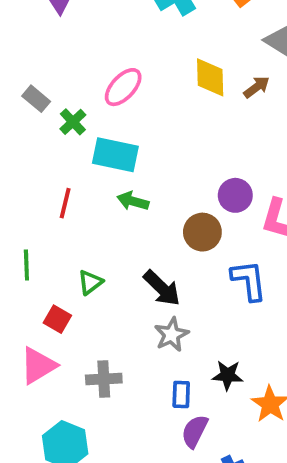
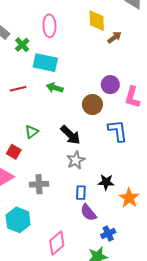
pink ellipse: (123, 87) -> (49, 26), turned -45
brown arrow: (257, 87) -> (114, 37), moved
red line: (65, 203) -> (18, 89), turned 63
purple semicircle: (195, 431) -> (88, 213), turned -66

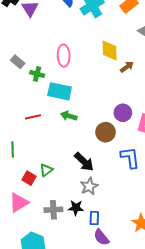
green cross: (22, 45) -> (37, 74), turned -32
green triangle: (32, 132) -> (46, 170), moved
black star: (106, 182) -> (76, 208), moved

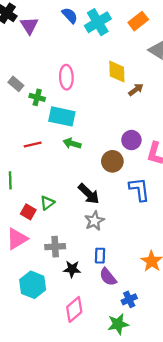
black star: (76, 208) -> (72, 269), moved

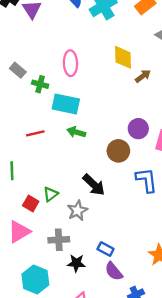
gray star: (94, 221) -> (77, 210), moved
blue rectangle: (100, 256) -> (106, 249), turned -64

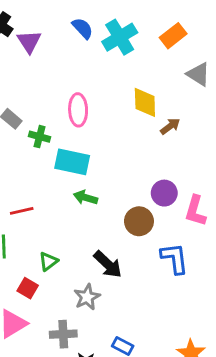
red line: (35, 133) -> (22, 211), moved
green triangle: (51, 194) -> (48, 261), moved

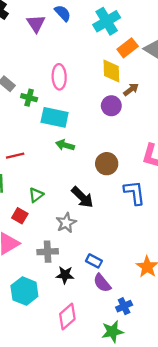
orange rectangle: (173, 36) -> (128, 48), moved
cyan cross: (120, 37) -> (107, 21), moved
purple triangle: (29, 42) -> (36, 24), moved
purple circle: (164, 193) -> (111, 106), moved

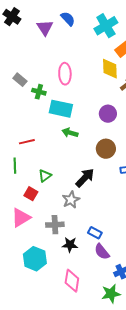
purple circle: (111, 106) -> (108, 114), moved
black arrow: (82, 197) -> (85, 178), turned -90
pink diamond: (67, 317) -> (72, 281), turned -40

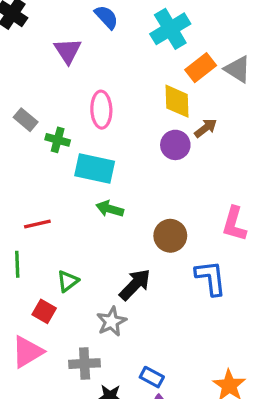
purple triangle: (45, 28) -> (68, 51), moved
purple circle: (108, 114) -> (175, 145), moved

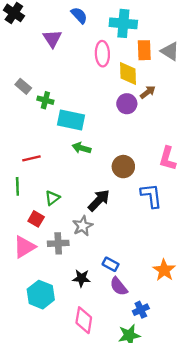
cyan cross: (170, 29) -> (123, 23), turned 36
orange rectangle: (201, 68) -> (144, 50), turned -54
pink ellipse: (101, 110) -> (102, 54), moved
gray cross: (85, 364) -> (58, 243), moved

